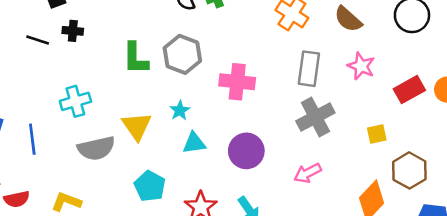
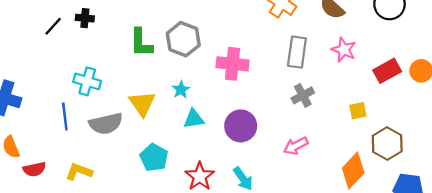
black line: (38, 40) -> (53, 26), turned -66
cyan cross: (75, 101) -> (87, 81), turned 32
gray cross: (315, 117) -> (303, 95), size x0.7
blue line: (32, 139) -> (65, 117), moved

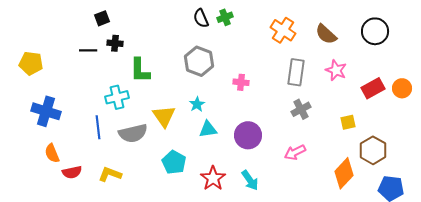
black line: (53, 26) -> (88, 50), turned 48
green L-shape: (141, 43) -> (140, 70), moved
pink cross: (232, 64) -> (241, 82), size x0.6
cyan cross: (87, 81) -> (117, 97), turned -30

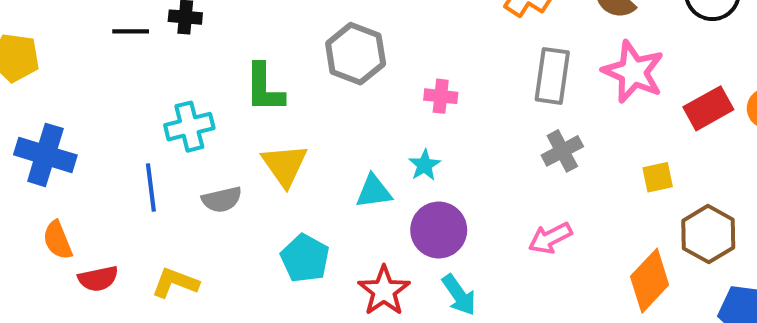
green L-shape: (140, 70) -> (264, 88), moved
pink star: (336, 70) -> (633, 72), size x1.4
cyan star: (197, 104) -> (424, 165), moved
gray semicircle: (133, 133) -> (222, 200), size x0.7
purple circle: (248, 135) -> (439, 230), moved

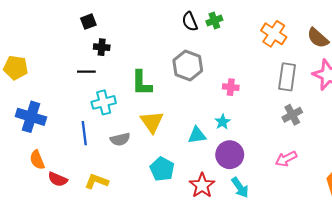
black line: (131, 31) -> (86, 72), moved
red semicircle: (98, 279) -> (58, 179), turned 36

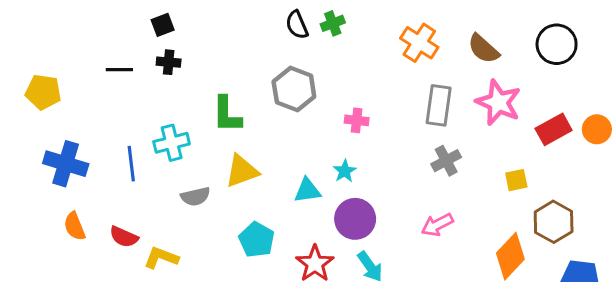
black square: (88, 22) -> (163, 25), moved
black line: (86, 72) -> (119, 70), moved
yellow triangle: (152, 122) -> (242, 171), turned 45
blue line: (84, 133) -> (131, 164), moved
red semicircle: (58, 179) -> (124, 237), moved

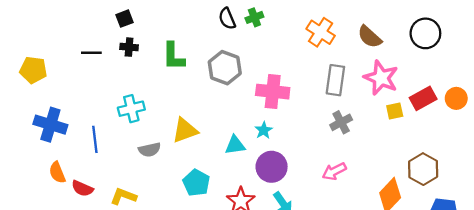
green L-shape: (227, 114) -> (174, 56), moved
pink cross: (357, 120) -> (273, 92), size x1.8
blue line: (131, 164) -> (95, 139), moved
yellow square: (516, 180) -> (395, 111), moved
red semicircle: (124, 237) -> (82, 188), moved

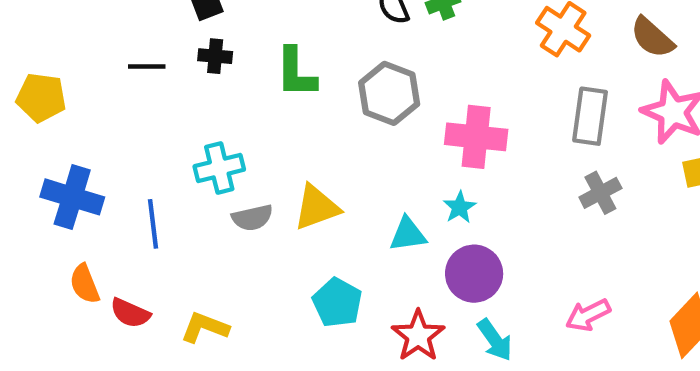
gray semicircle: (150, 150) -> (252, 218), moved
pink arrow: (334, 171) -> (588, 315), moved

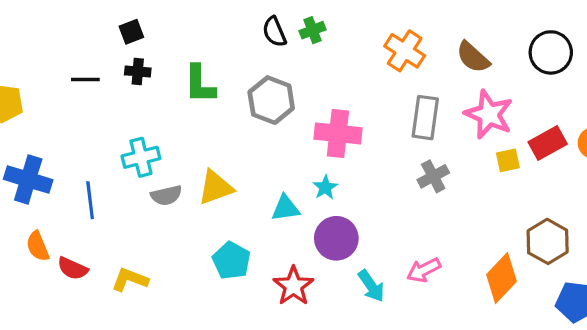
cyan arrow: (495, 340) -> (371, 286), moved

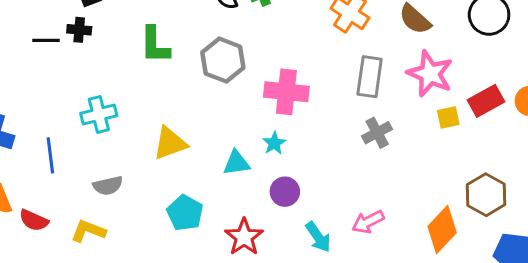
black cross: (138, 71) -> (79, 30), moved
gray semicircle: (166, 195) -> (108, 186), moved
purple circle: (336, 238) -> (285, 192), size x0.7

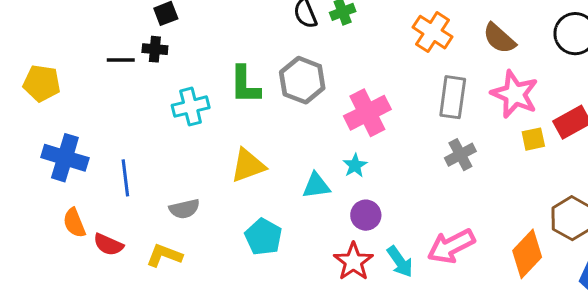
green L-shape: (155, 45) -> (245, 85), moved
pink cross: (286, 92) -> (367, 113), turned -33
cyan cross: (99, 115) -> (191, 107), moved
pink arrow: (368, 222) -> (451, 246), size x1.4
red star: (244, 237) -> (353, 262), moved

